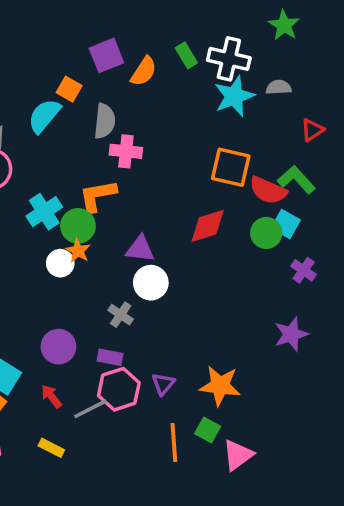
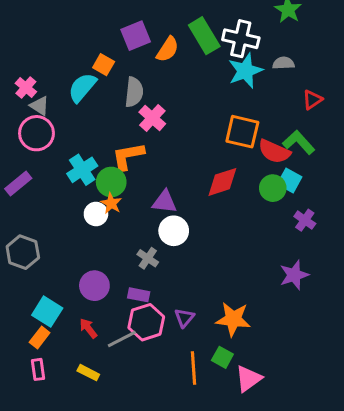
green rectangle: (186, 55) -> (204, 36), size x1.6
pink cross: (126, 151) -> (152, 118), turned 36

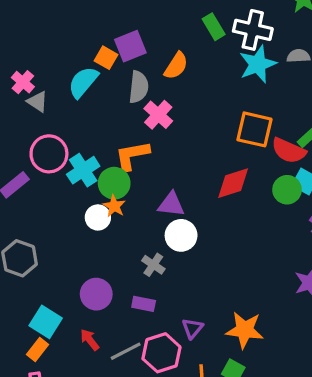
purple square: (136, 36) -> (130, 46), moved
green rectangle: (204, 36) -> (214, 27), size x0.7
orange semicircle: (168, 49) -> (176, 66), moved
pink circle: (37, 133) -> (49, 154), moved
pink hexagon: (146, 322) -> (161, 353), moved

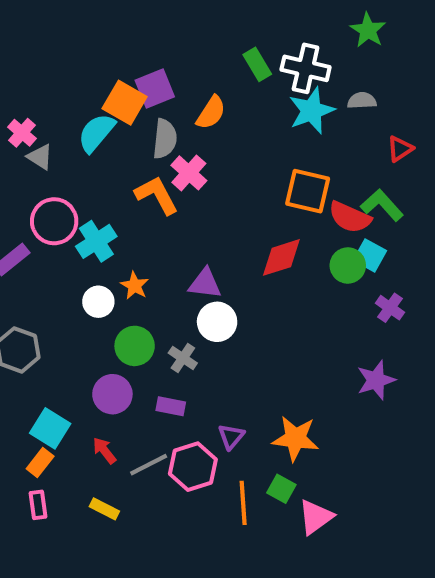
orange square: (106, 58) -> (125, 103), size x1.5
orange L-shape: (132, 155) -> (157, 195), moved, turned 72
green circle: (114, 183) -> (135, 346), moved
white circle: (98, 217) -> (98, 302), moved

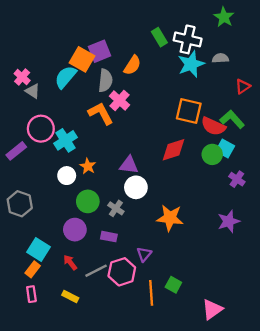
orange star: (295, 438) -> (170, 218), moved
pink triangle: (316, 517) -> (212, 309), moved

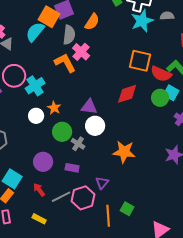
green circle: (88, 201) -> (62, 132), moved

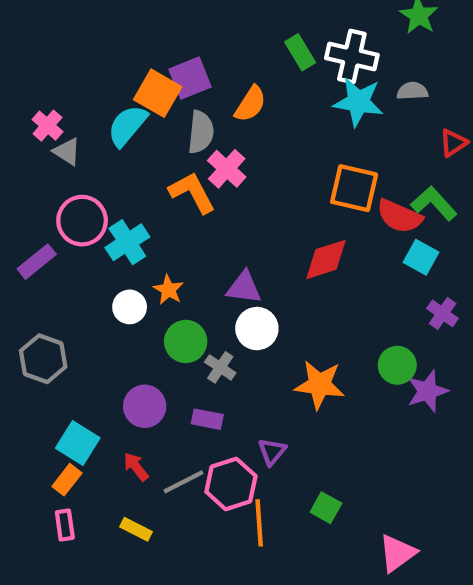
cyan star: (142, 21) -> (358, 102), turned 30
green circle: (160, 98) -> (397, 365), moved
orange line: (108, 216) -> (259, 523), moved

